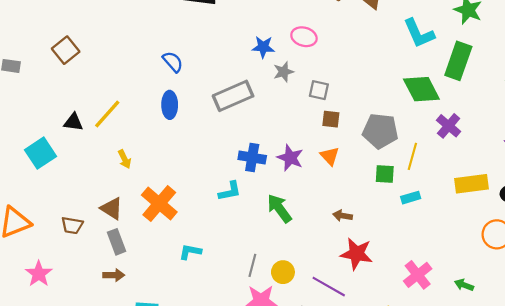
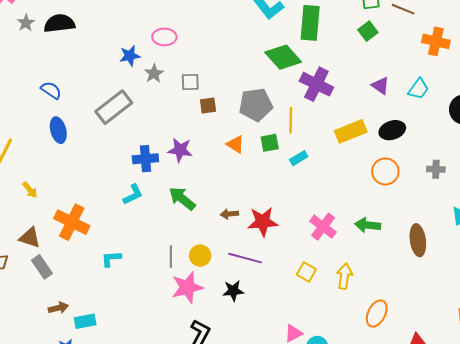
purple cross: (449, 126) -> (316, 84), size x1.4
orange triangle: (330, 156) -> (235, 144), moved
brown arrow: (343, 216) -> (229, 214), moved
brown arrow: (114, 275) -> (58, 308), moved
green arrow: (464, 285) -> (368, 225), size x1.4

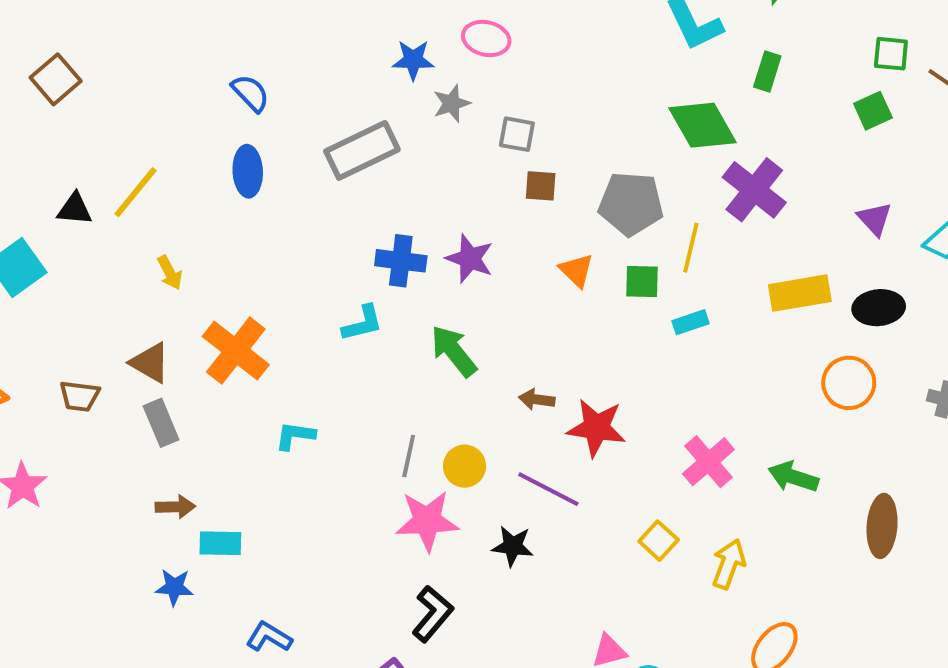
green rectangle: (310, 23) -> (767, 71), size x0.6

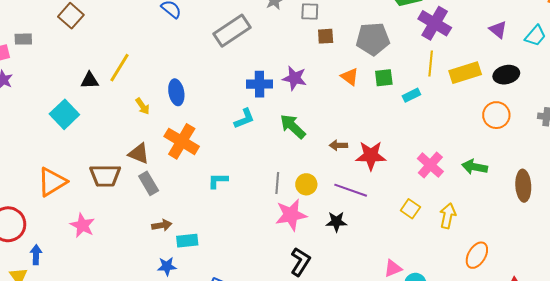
blue ellipse: (248, 171) -> (176, 92), moved
yellow line: (691, 248) -> (431, 64), moved
brown trapezoid: (80, 396) -> (105, 176), size x1.5

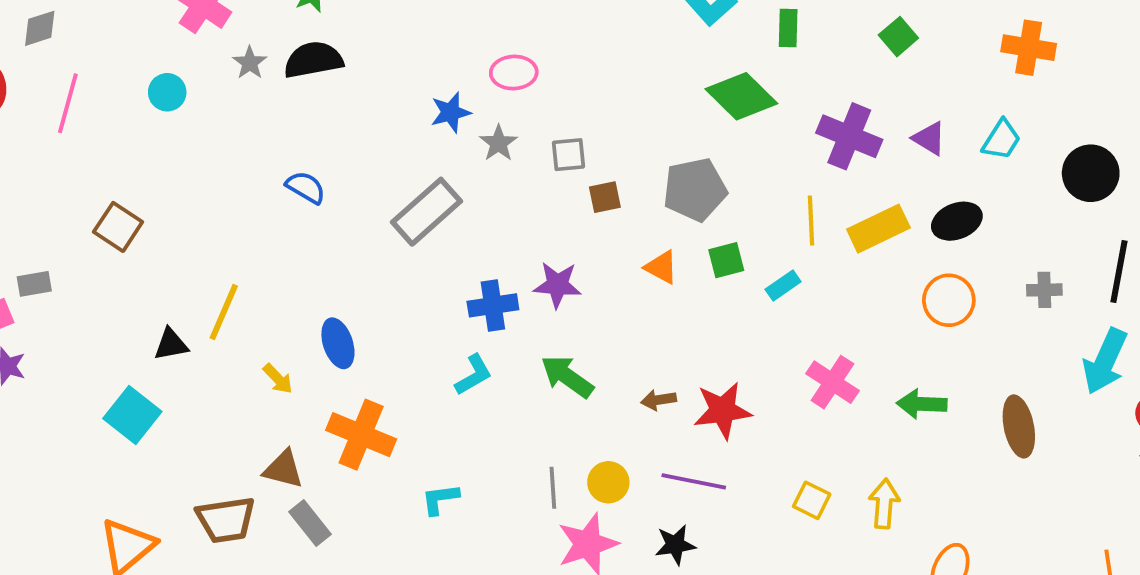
purple cross: (435, 23) -> (849, 136), moved
pink cross: (430, 165) -> (832, 382), moved

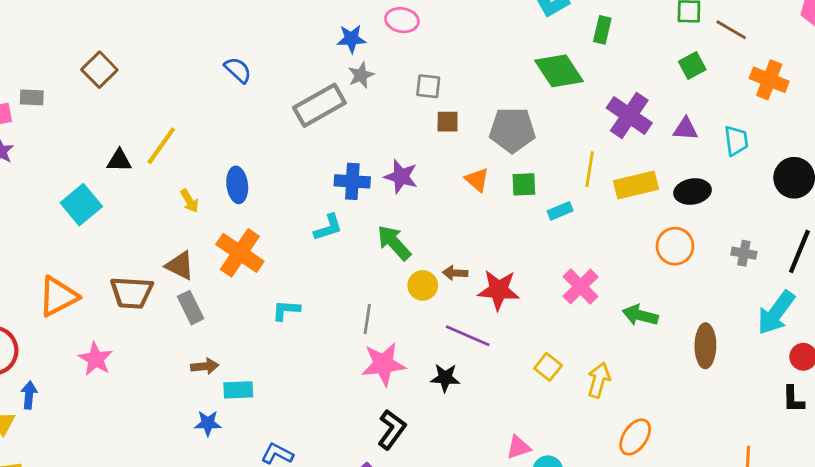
green square: (898, 37) -> (692, 65), moved
purple triangle: (929, 138) -> (685, 129), turned -40
cyan trapezoid: (1001, 140) -> (736, 141), turned -52
gray star: (498, 143) -> (361, 75), moved
yellow circle: (608, 482) -> (423, 285), moved

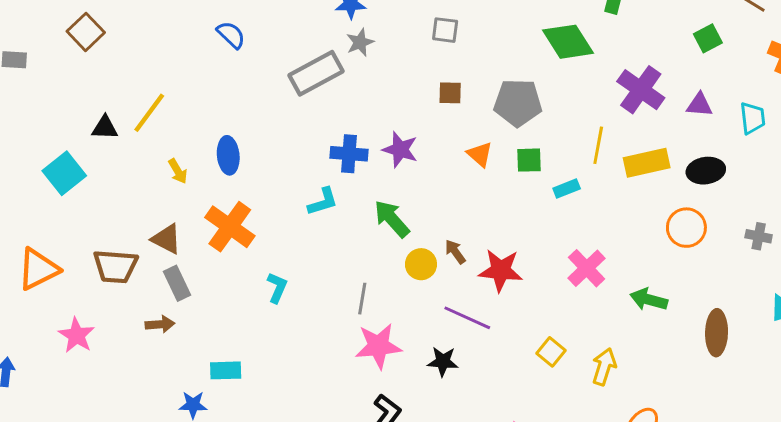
gray square: (428, 86) -> (445, 30), moved
brown arrow: (455, 273) -> (455, 252), turned 50
cyan L-shape: (286, 310) -> (277, 288), turned 108
brown arrow: (205, 366) -> (160, 324), moved

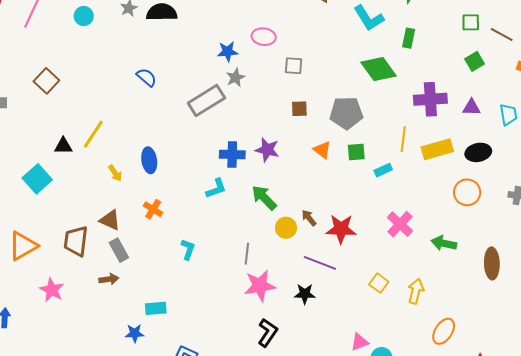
purple cross: (641, 90) -> (430, 99), turned -36
orange cross: (230, 227) -> (153, 209), size x0.6
brown trapezoid: (115, 266) -> (76, 241), turned 96

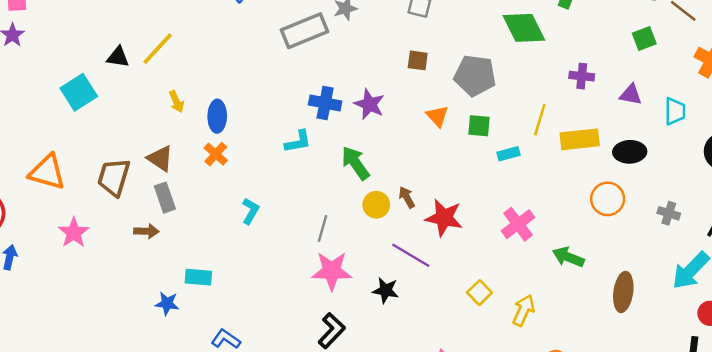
purple cross: (430, 99) -> (582, 76), size x0.6
blue ellipse: (149, 160) -> (217, 116), moved
orange triangle: (23, 246) -> (47, 172), turned 36

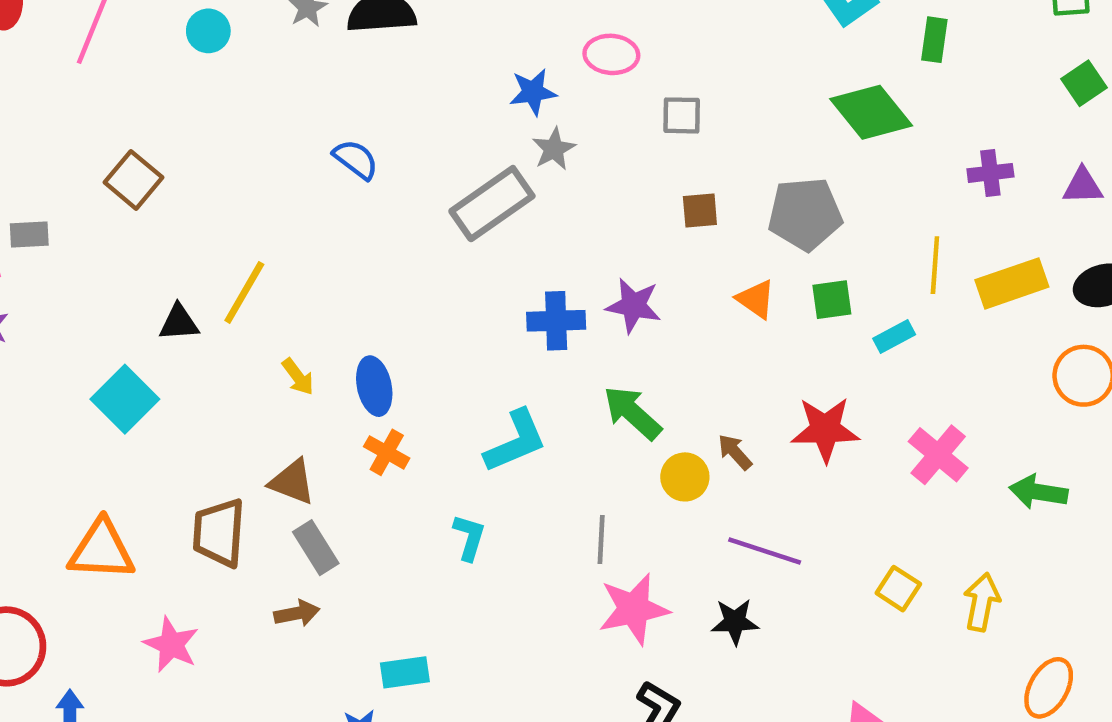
cyan L-shape: (298, 142) -> (516, 441), moved, size x1.4
red star: (444, 218) -> (825, 429), moved

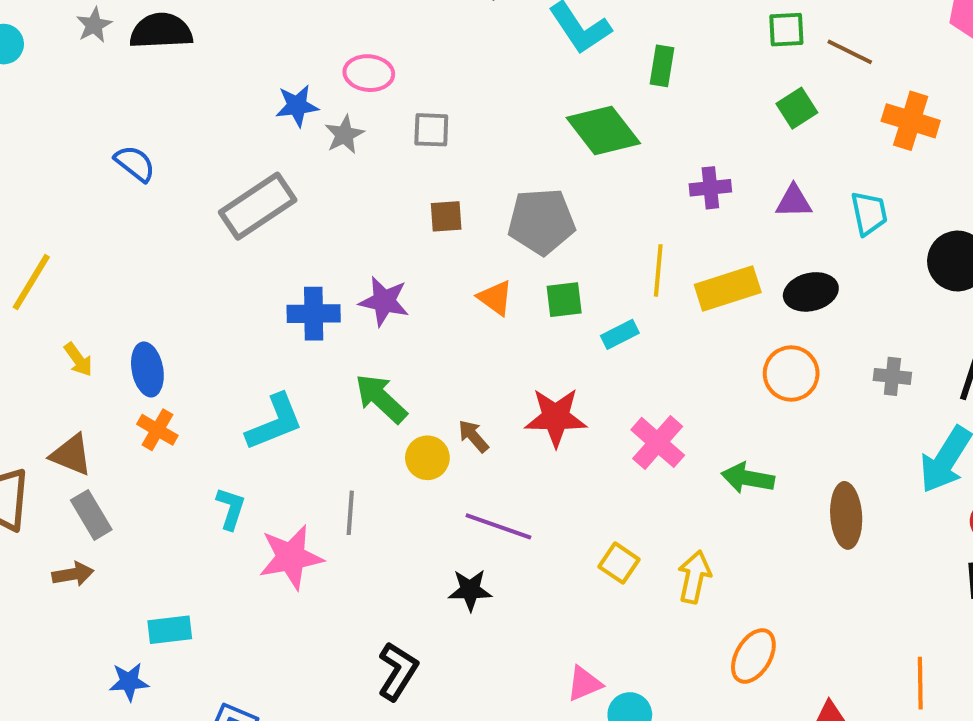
gray star: (554, 149) -> (344, 135), moved
pink star: (634, 609) -> (291, 557), moved

